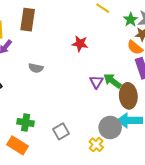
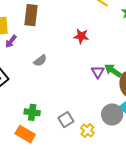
gray semicircle: (36, 68) -> (40, 61), turned -48
yellow cross: (96, 145) -> (87, 131), moved

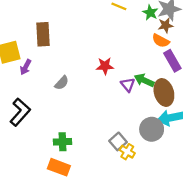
red star: (81, 36) -> (105, 66), moved
gray square: (66, 120) -> (118, 141), moved

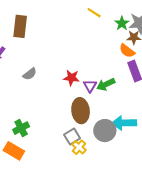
red star: (105, 66) -> (71, 78), moved
green arrow: (144, 80) -> (106, 84), turned -60
brown ellipse: (164, 92) -> (81, 111), moved
green cross: (62, 142) -> (21, 128), turned -35

